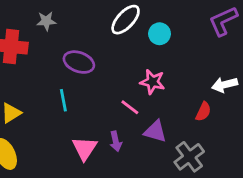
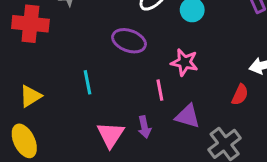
purple ellipse: (79, 62) -> (129, 41), moved
pink line: (130, 107) -> (160, 90), turned 42

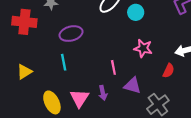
purple ellipse: (129, 41) -> (71, 34), moved, turned -35
pink star: (184, 62) -> (143, 48), moved
yellow ellipse: (24, 141) -> (52, 102), moved

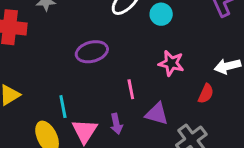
purple ellipse: (71, 34) -> (92, 52), moved
cyan line: (64, 62) -> (63, 107), moved

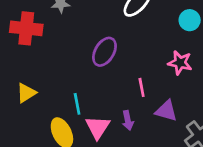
cyan circle: (161, 14) -> (190, 20), moved
purple ellipse: (92, 52) -> (104, 52), turned -44

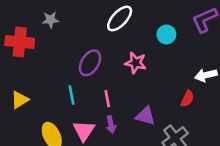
pink star: (180, 63) -> (136, 63), moved
pink line: (142, 87) -> (107, 99), moved
cyan line: (77, 104) -> (71, 95), moved

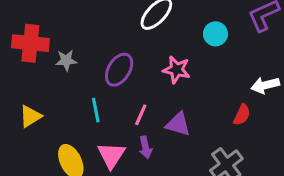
gray star: (51, 20) -> (66, 60), moved
pink line: (107, 99) -> (141, 115), turned 35
purple triangle: (145, 116) -> (178, 124), moved

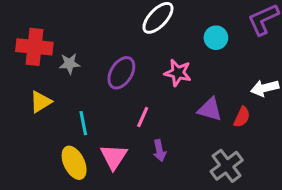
cyan line: (96, 110) -> (83, 123), moved
yellow triangle: (30, 116) -> (41, 102), moved
purple triangle: (178, 124) -> (210, 109), moved
purple arrow: (145, 147) -> (159, 151), moved

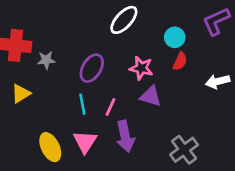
purple triangle: (210, 109) -> (151, 96), moved
red semicircle: (242, 117) -> (180, 61), moved
cyan line: (83, 123) -> (82, 104), moved
purple arrow: (159, 151) -> (125, 136), size x1.6

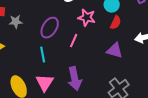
pink star: (141, 68) -> (87, 18), moved
purple triangle: (151, 96) -> (115, 51), moved
pink line: (110, 107) -> (74, 41), moved

